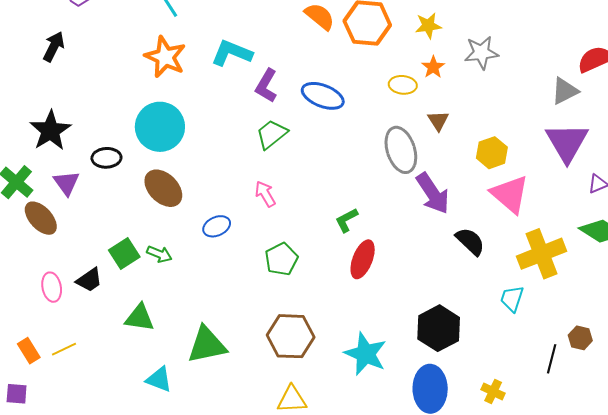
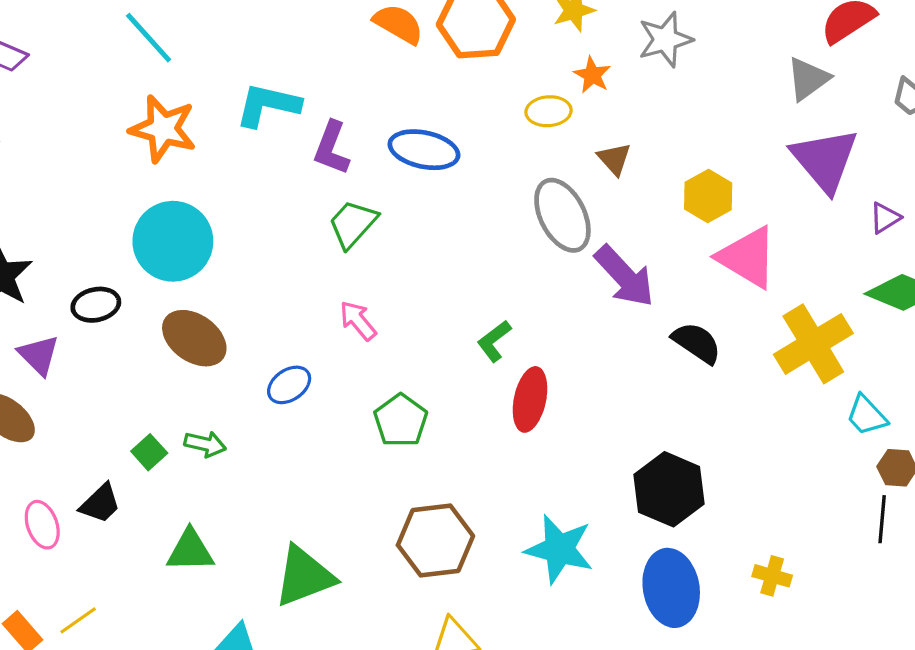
green square: (124, 253) -> (149, 452), size x0.7
cyan trapezoid: (512, 299) -> (867, 415), moved, turned -52
black line: (552, 359) -> (882, 519), moved

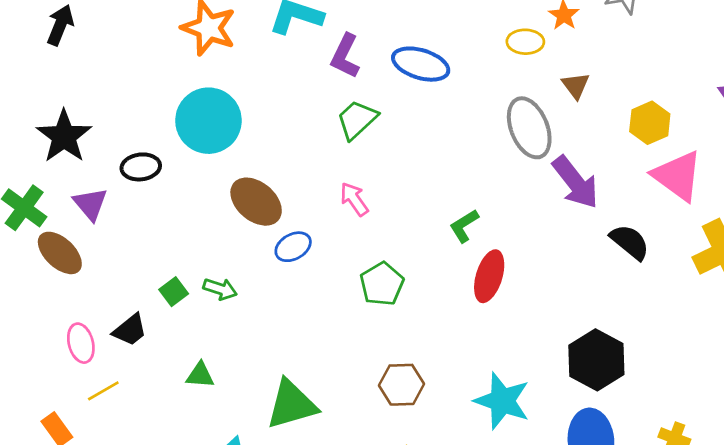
brown ellipse: (194, 338) -> (256, 202), moved
brown hexagon: (435, 541) -> (402, 385), size x0.7
green triangle: (190, 551) -> (200, 375), size x0.7
yellow line: (78, 620) -> (103, 391), moved

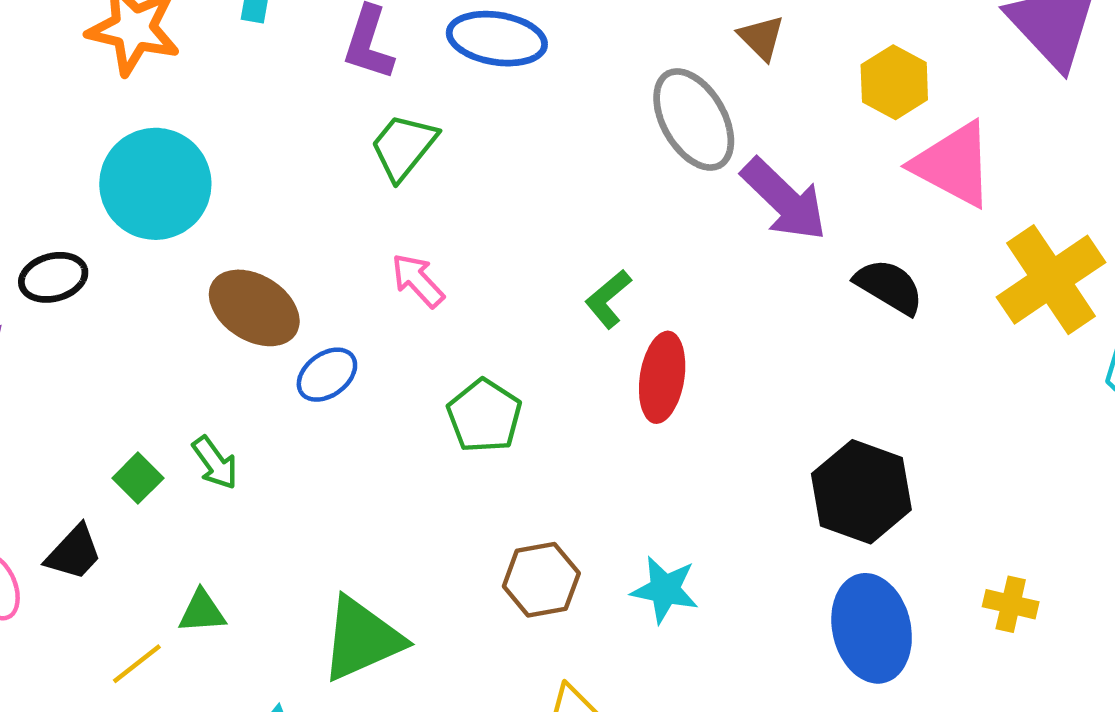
green arrow: (220, 289) -> (215, 463), turned 44
yellow line: (103, 391) -> (137, 664), moved
cyan star: (502, 401) -> (665, 590), moved, size x0.7

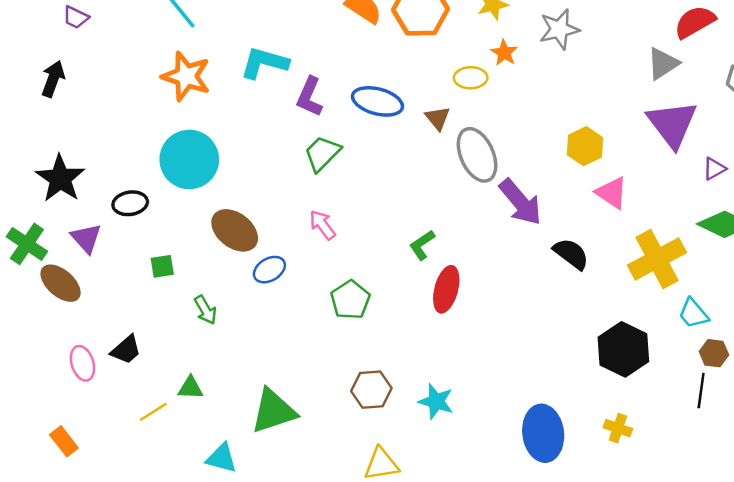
brown triangle: (761, 38) -> (438, 118), moved
pink triangle: (953, 164) -> (612, 193), size x0.7
green square: (138, 478) -> (162, 266), moved, turned 30
black hexagon: (861, 492) -> (623, 349), moved

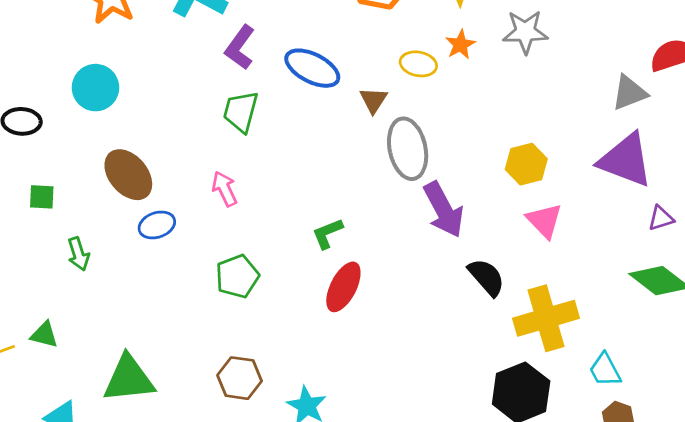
purple triangle: (672, 124) -> (626, 160), turned -44
green trapezoid: (322, 153) -> (241, 112), turned -42
cyan circle: (189, 159) -> (95, 88), size x0.7
yellow cross: (657, 259) -> (546, 318), moved

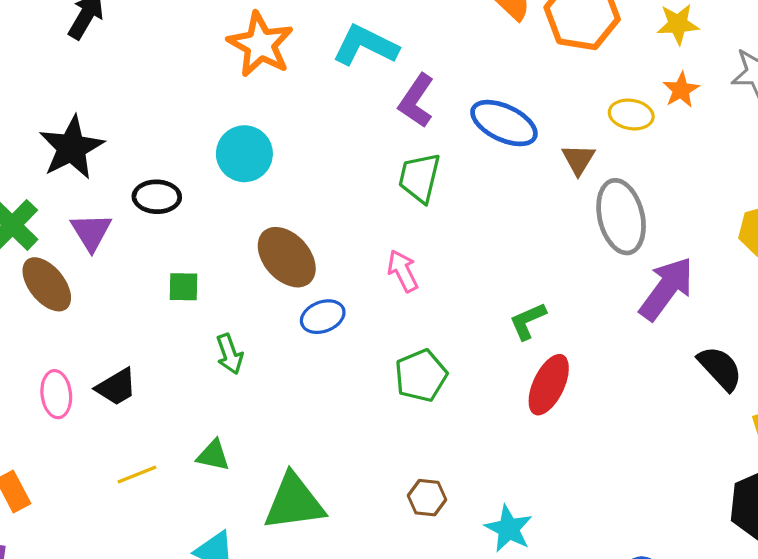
purple arrow: (444, 210) -> (666, 289), turned -114
green triangle: (44, 335) -> (213, 455), moved
brown hexagon: (240, 378) -> (427, 498), size x0.7

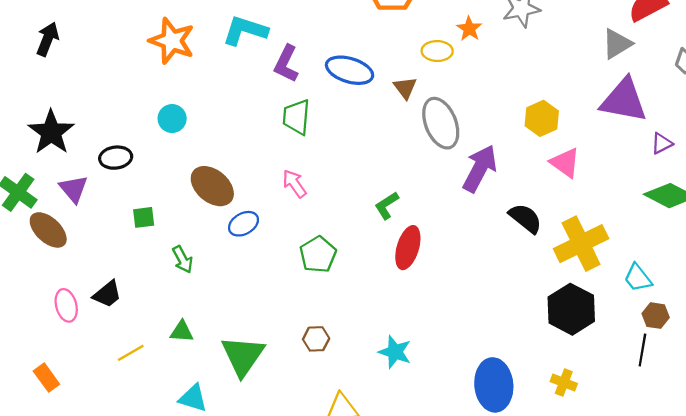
cyan circle: (244, 154) -> (172, 119), size x0.7
brown hexagon: (427, 498) -> (316, 339), moved
green triangle: (294, 502) -> (243, 356), turned -39

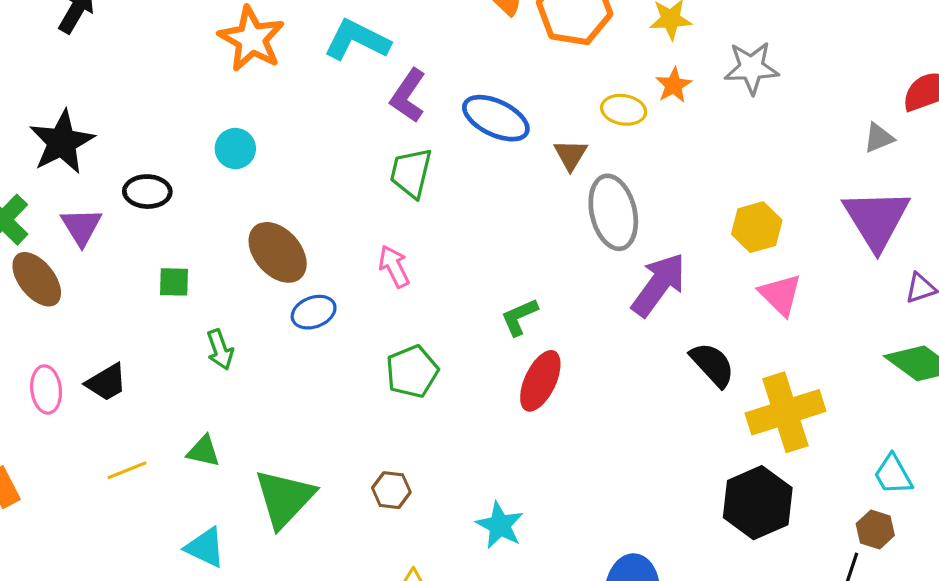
gray triangle: (617, 44) -> (879, 138), size x0.7
purple triangle: (624, 100) -> (876, 219), turned 39
cyan trapezoid: (638, 278) -> (893, 475), moved

